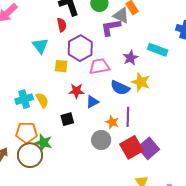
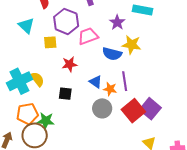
cyan cross: (24, 99) -> (19, 81), size x1.4
blue triangle: (92, 102) -> (96, 82), moved, turned -48
black square: (67, 119) -> (65, 94), turned 32

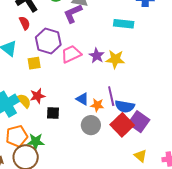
purple star: (117, 22) -> (97, 56), moved
blue semicircle: (112, 54) -> (125, 106), moved
red star: (70, 64) -> (38, 96), moved

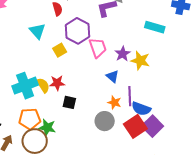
pink trapezoid: (71, 54) -> (98, 48), turned 85
yellow square: (34, 63) -> (60, 50), turned -32
blue triangle: (82, 99) -> (113, 76), moved

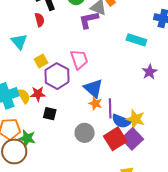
purple hexagon: (78, 31) -> (57, 76), moved
purple star: (123, 54) -> (150, 72), moved
yellow star: (140, 61) -> (136, 119), moved
blue triangle: (113, 76) -> (93, 88), size x1.5
orange star: (114, 102) -> (95, 103), moved

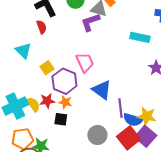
orange star: (95, 103) -> (65, 102), moved

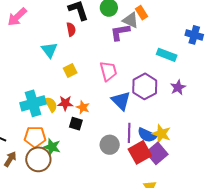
purple hexagon: (64, 81) -> (145, 86), moved
purple line: (120, 108) -> (129, 133), moved

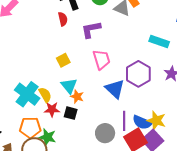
purple L-shape: (120, 32) -> (91, 30), moved
cyan triangle: (49, 50) -> (69, 86), moved
cyan cross: (33, 103) -> (27, 94), turned -35
red star: (65, 103) -> (52, 109), moved

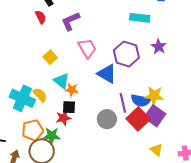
red star: (52, 109) -> (63, 118), moved

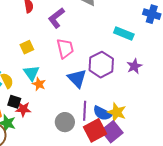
purple L-shape: (70, 21) -> (56, 18), turned -30
black square: (69, 107) -> (14, 102), moved

